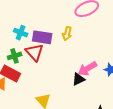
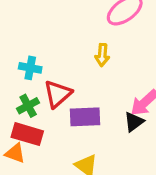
purple rectangle: (42, 37) -> (85, 117), moved
red triangle: (34, 52) -> (58, 94), turned 42

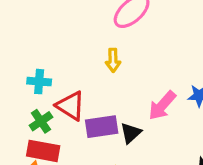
red triangle: (58, 94) -> (71, 106), turned -40
black triangle: (134, 122) -> (131, 133), moved

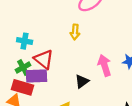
pink arrow: (162, 106) -> (105, 65), turned 115
purple rectangle: (102, 127) -> (36, 76), moved

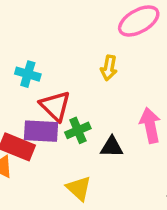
green cross: (23, 68) -> (78, 130), moved
black triangle: (82, 81) -> (112, 147), turned 32

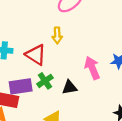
red triangle: (55, 106) -> (36, 55), moved

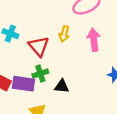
pink arrow: (92, 68) -> (94, 40), moved
purple rectangle: (21, 86) -> (23, 84), moved

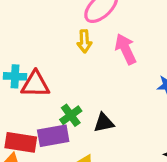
yellow arrow: (64, 34) -> (84, 41), moved
red triangle: (39, 46) -> (35, 84), moved, turned -30

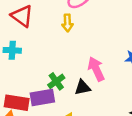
pink arrow: (126, 49) -> (96, 69), moved
red triangle: (35, 84) -> (22, 16), moved, turned 35

